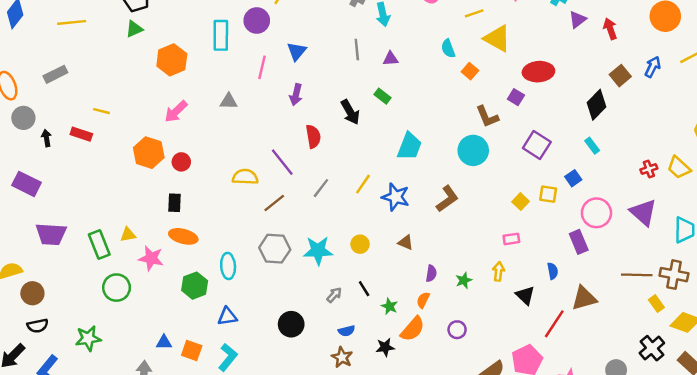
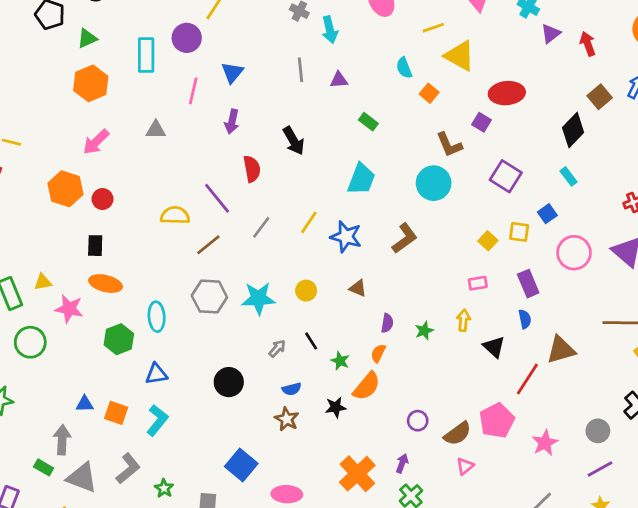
green triangle: (134, 29) -> (87, 38), moved
green rectangle: (383, 96) -> (368, 122), moved
purple rectangle: (579, 242) -> (528, 284), moved
purple circle: (457, 330) -> (418, 421), moved

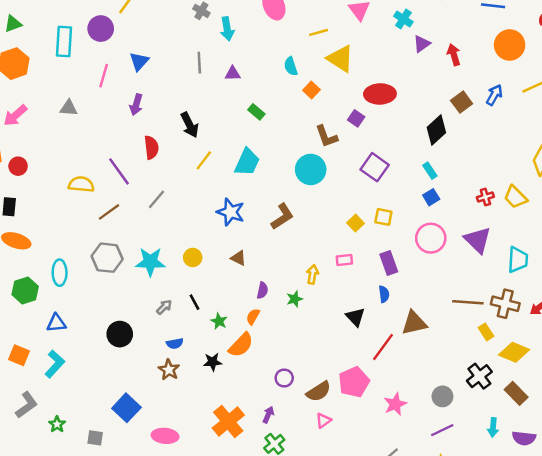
blue square: (547, 214) -> (431, 197), moved
yellow line: (309, 222) -> (204, 160), moved
yellow arrow: (463, 320) -> (312, 274), moved

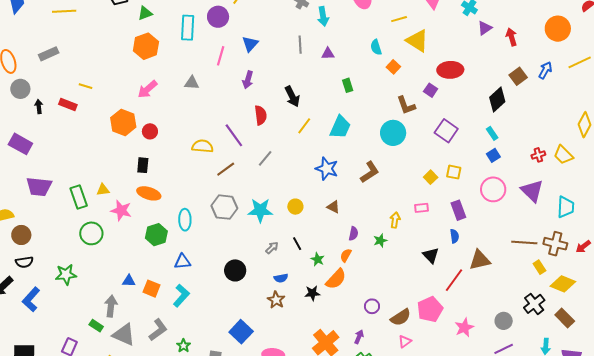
green rectangle: (256, 112) -> (348, 85), turned 32

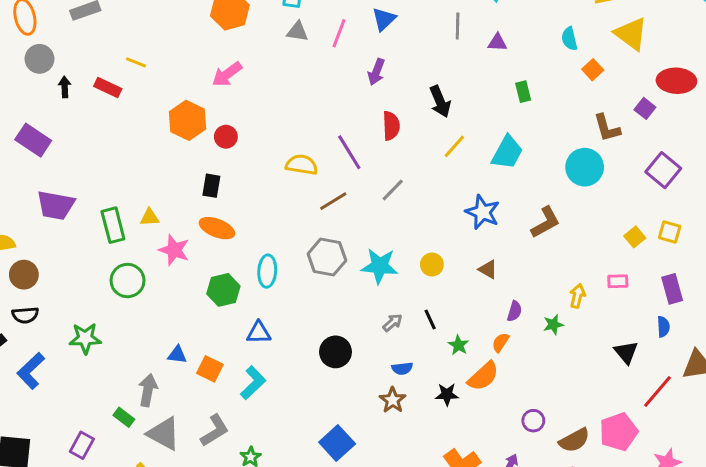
gray triangle: (192, 83) -> (297, 32), moved

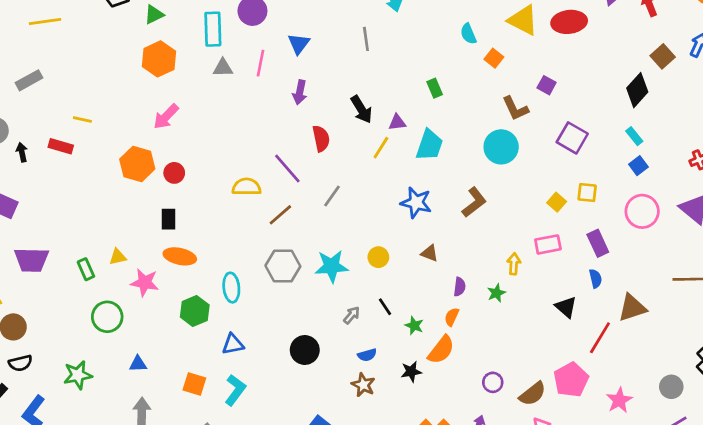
purple triangle: (497, 42) -> (397, 122), moved
red ellipse: (676, 81) -> (569, 22), moved
green rectangle: (113, 225) -> (86, 269), size x0.7
pink rectangle: (618, 281) -> (548, 244), size x1.4
blue triangle: (177, 355) -> (138, 364), moved

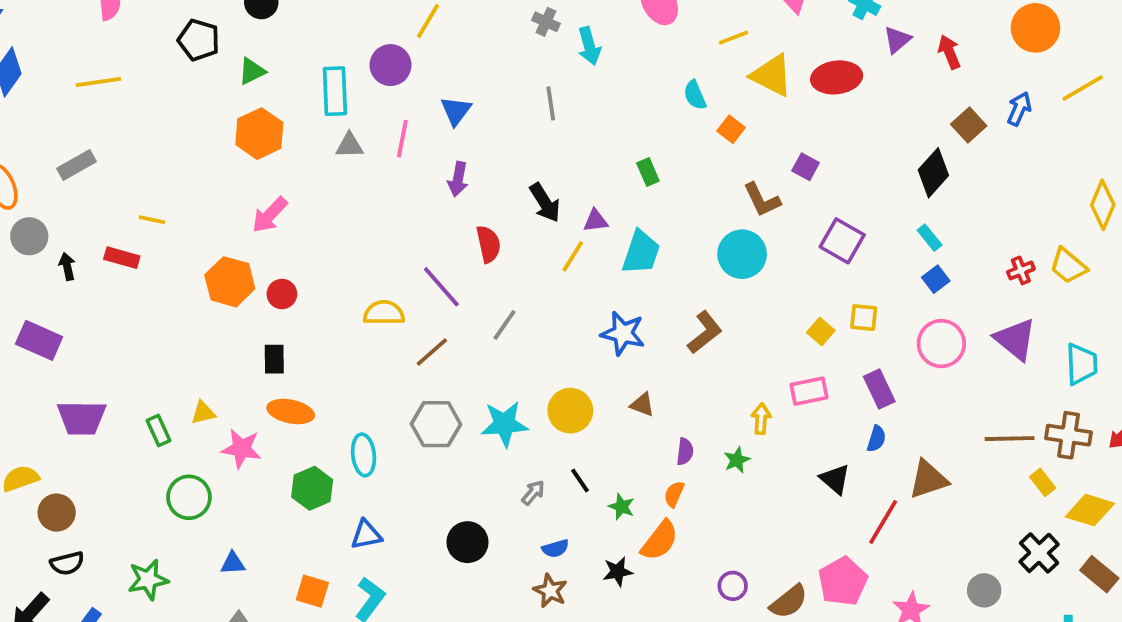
yellow circle: (378, 257) -> (570, 411), size x1.5
blue semicircle: (596, 279) -> (876, 439), turned 30

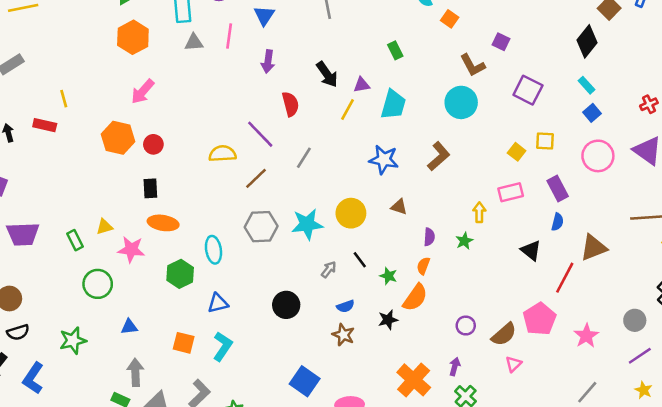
yellow line: (152, 220) -> (64, 99), turned 66

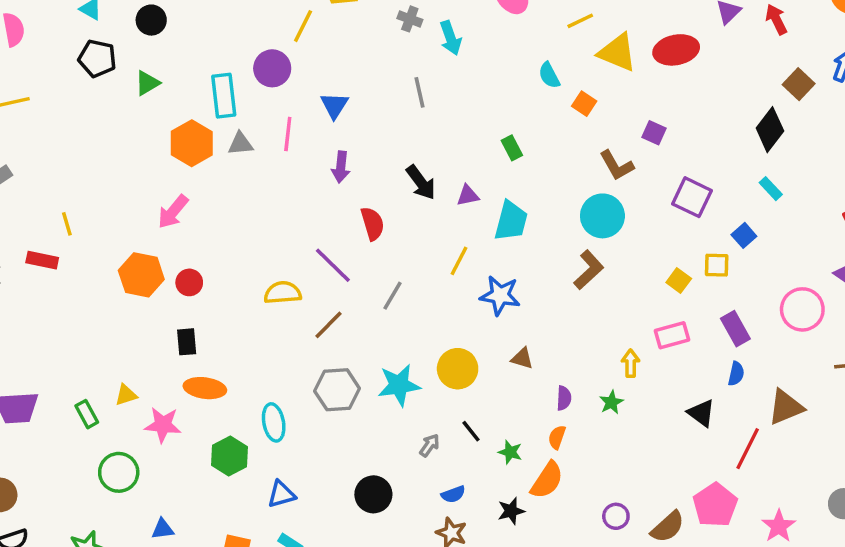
orange hexagon: (133, 37) -> (192, 143), moved
yellow line: (348, 109) -> (459, 261), moved
blue square: (592, 113) -> (744, 235), moved
brown L-shape: (439, 156) -> (589, 270), moved
pink circle: (598, 156) -> (802, 309), moved

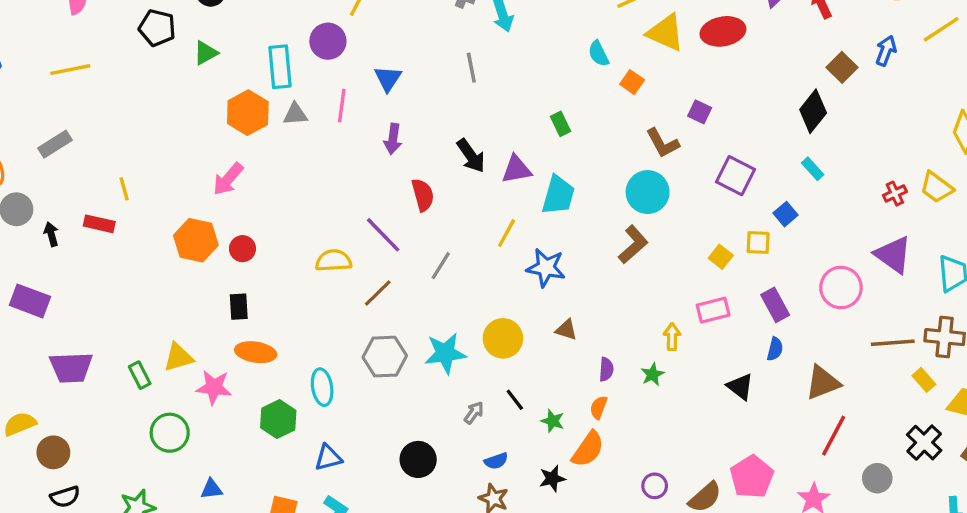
purple triangle: (468, 195) -> (516, 169), size x1.4
yellow triangle: (126, 395) -> (178, 357), size x1.4
red line: (748, 449) -> (834, 436), moved

